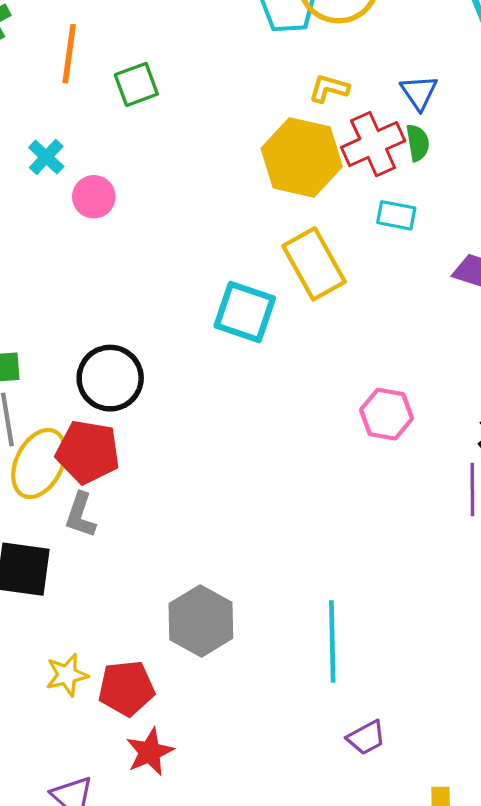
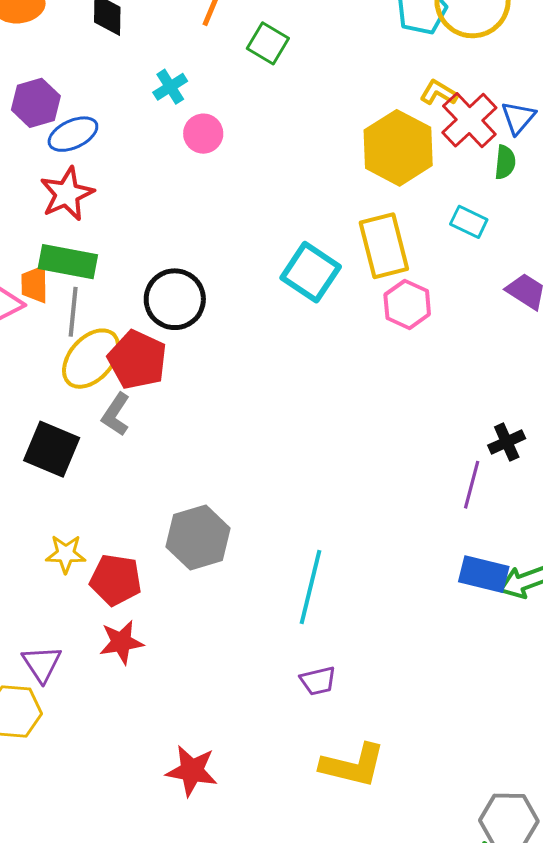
green square: (136, 84) -> (268, 43), turned 36
red cross: (373, 144) -> (469, 120), moved, turned -34
pink hexagon: (386, 414) -> (407, 304), moved

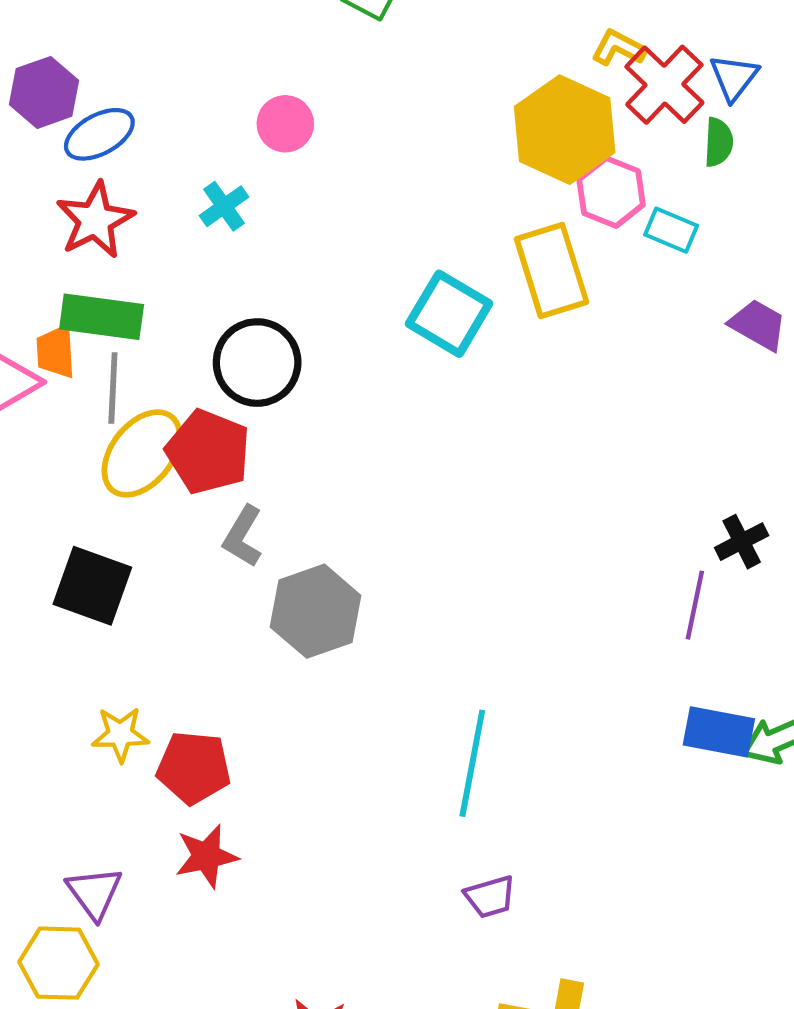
cyan cross: (170, 87) -> (224, 206), moved
pink hexagon: (407, 304) -> (611, 192), moved
gray L-shape: (116, 414) -> (243, 536), moved
gray hexagon: (198, 537) -> (316, 611), moved

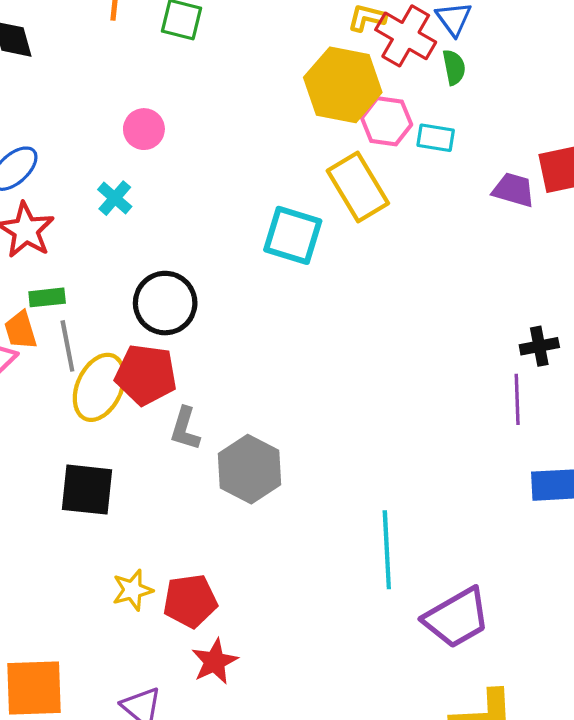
green rectangle: (102, 317) -> (47, 297), size x0.6
black cross: (742, 542) -> (539, 346), turned 30
purple trapezoid: (490, 897) -> (457, 618), moved, size x1.8

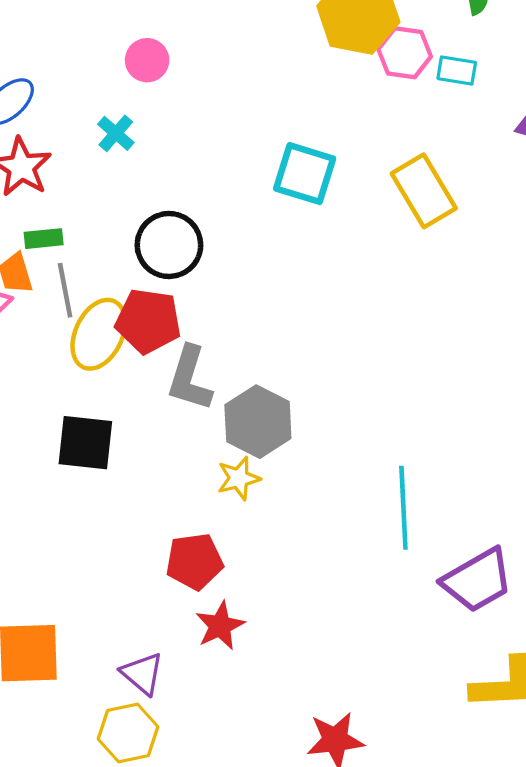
yellow rectangle: (358, 187) -> (424, 191), moved
gray L-shape: (185, 429) -> (190, 378), size x1.4
yellow star: (132, 590) -> (239, 478), moved

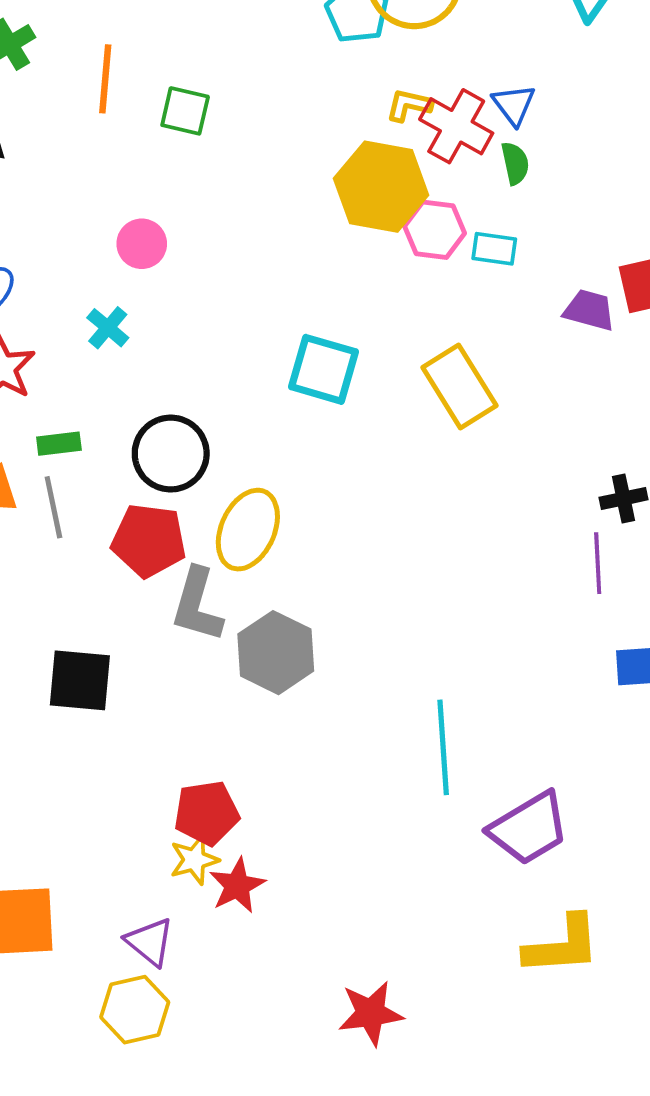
green rectangle: (44, 239) -> (59, 444), moved
yellow ellipse: (99, 334) -> (248, 530), moved
yellow star: (239, 478) -> (194, 860), moved

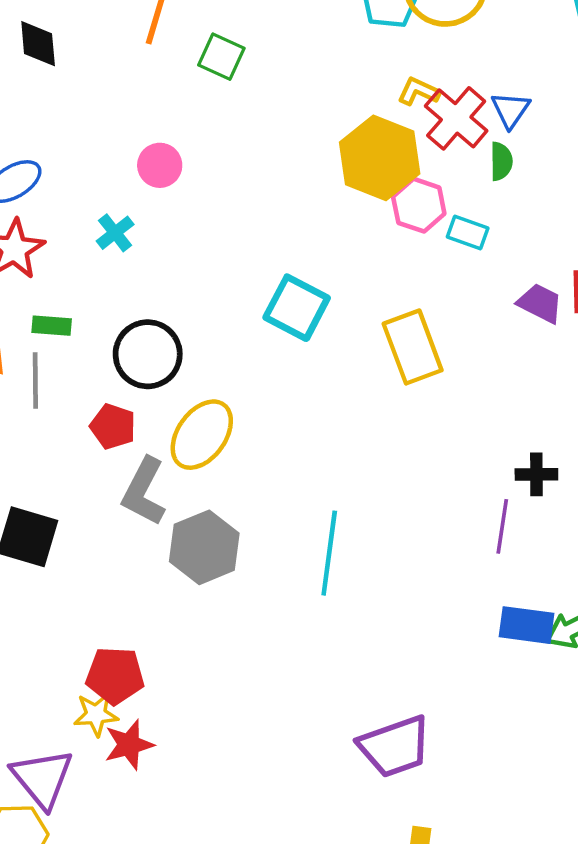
red pentagon: (149, 540) -> (113, 427), size x0.7
cyan line: (443, 747) -> (329, 553), moved
purple triangle: (150, 942) -> (42, 778), size x1.4

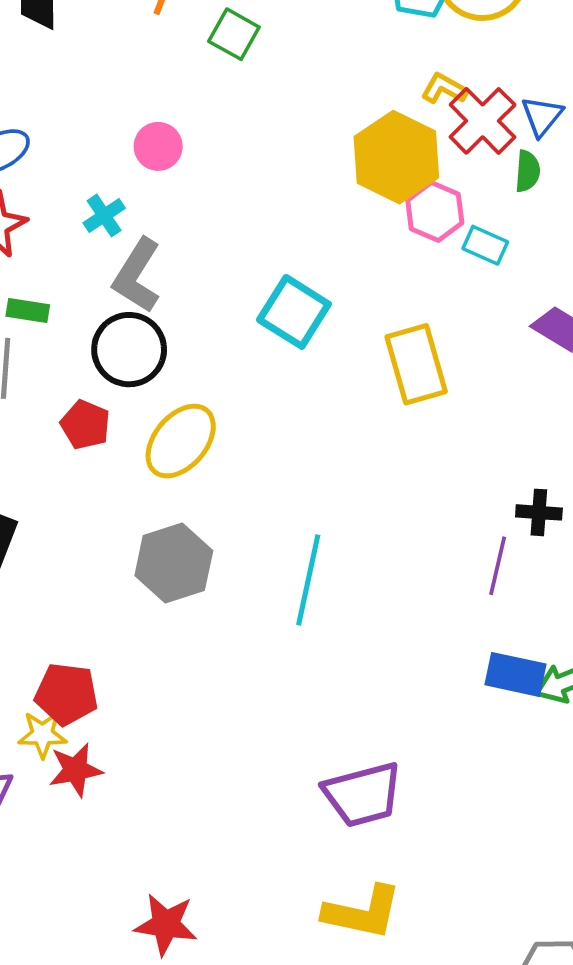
gray L-shape: (144, 492) -> (137, 276), moved

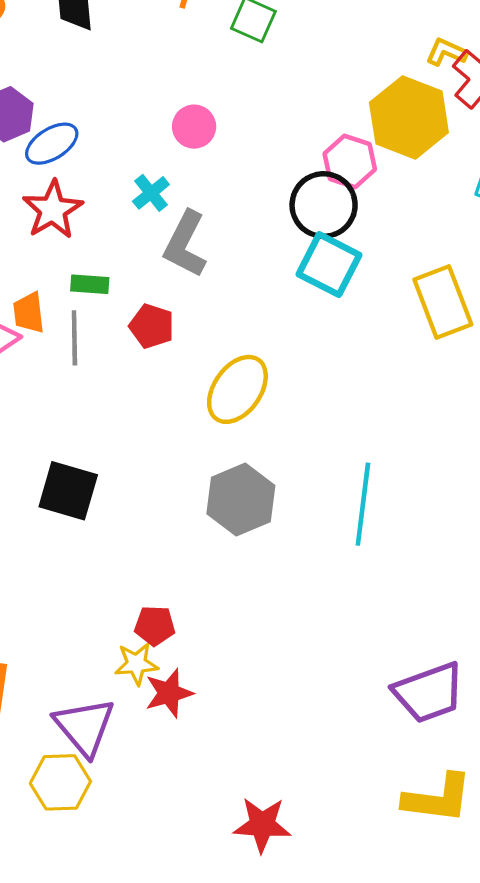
pink hexagon: (435, 212) -> (350, 161), moved
black circle: (129, 350) -> (324, 205), moved
red pentagon: (85, 425) -> (152, 326), moved
red pentagon: (66, 694) -> (155, 626), size x0.7

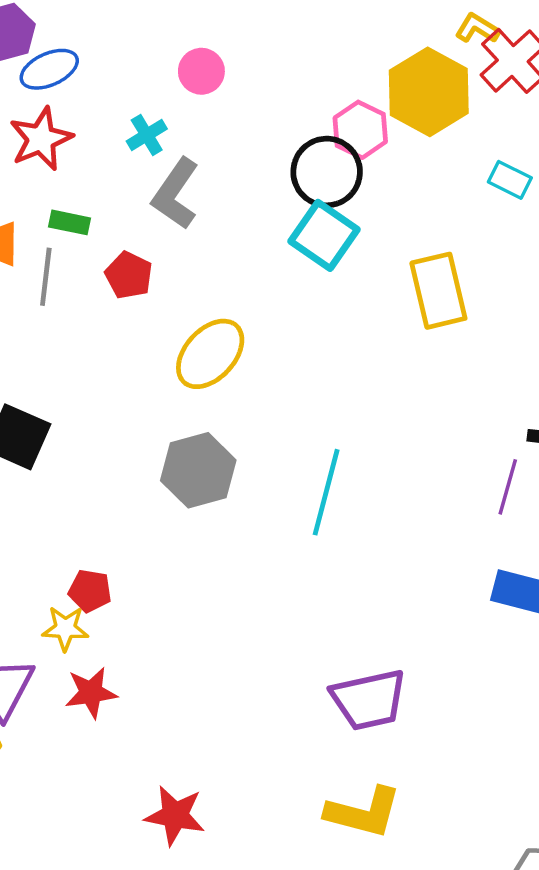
red star: (169, 693) -> (91, 693), moved

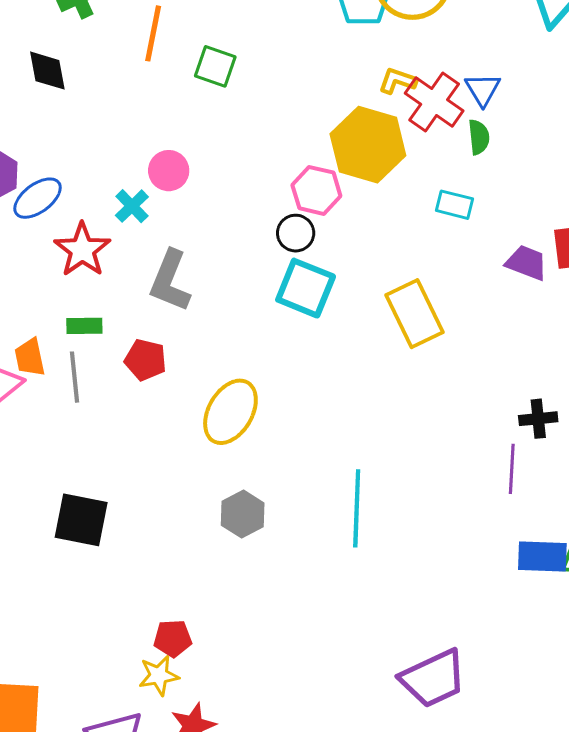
cyan cross: (147, 135) -> (132, 206), moved
red star: (41, 139) -> (82, 250), moved
black circle: (327, 172) -> (296, 233), size x0.6
gray hexagon: (198, 470) -> (243, 514), size x0.7

